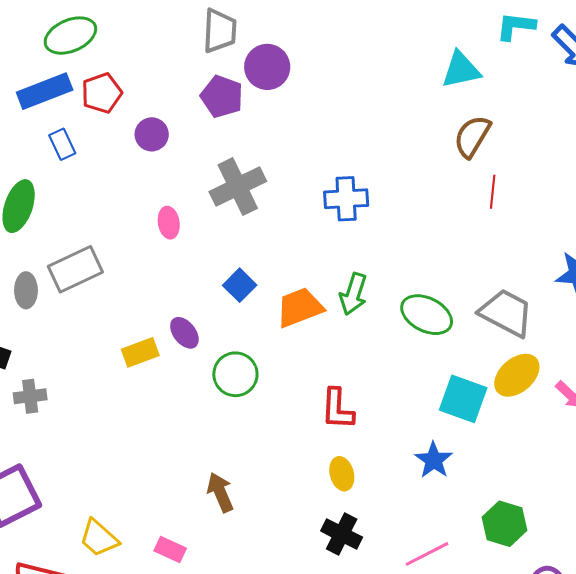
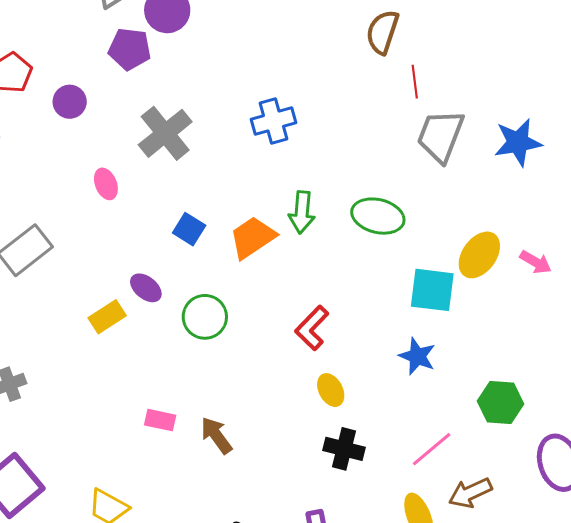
gray trapezoid: (506, 313) -> (441, 136), moved, turned -84
red L-shape: (337, 409) -> (312, 328), turned 54
pink rectangle: (170, 549) -> (160, 420), moved

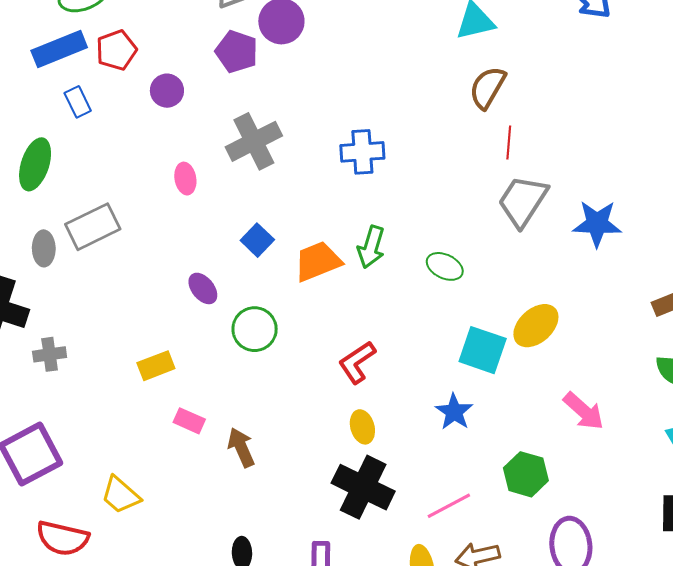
green ellipse: (378, 216) -> (445, 266), size x0.7
pink arrow: (536, 262) -> (584, 411), moved, size x1.4
yellow rectangle: (107, 317) -> (156, 366), moved
black cross: (344, 449) -> (363, 487), size x1.5

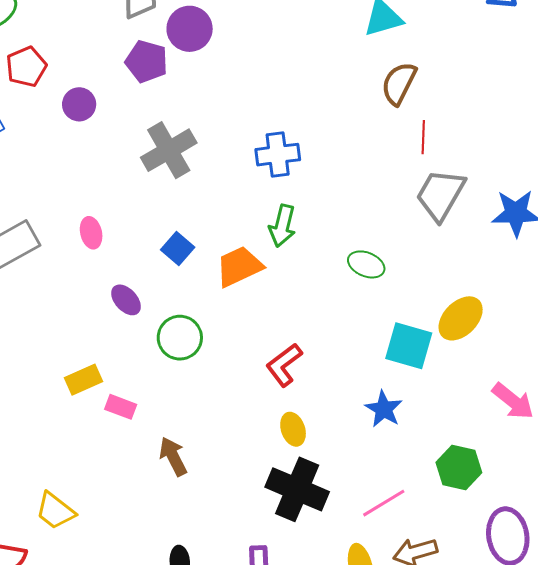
pink ellipse: (185, 179) -> (91, 233), moved
green arrow: (371, 247) -> (282, 226), moved
pink rectangle: (189, 421) -> (121, 407), moved

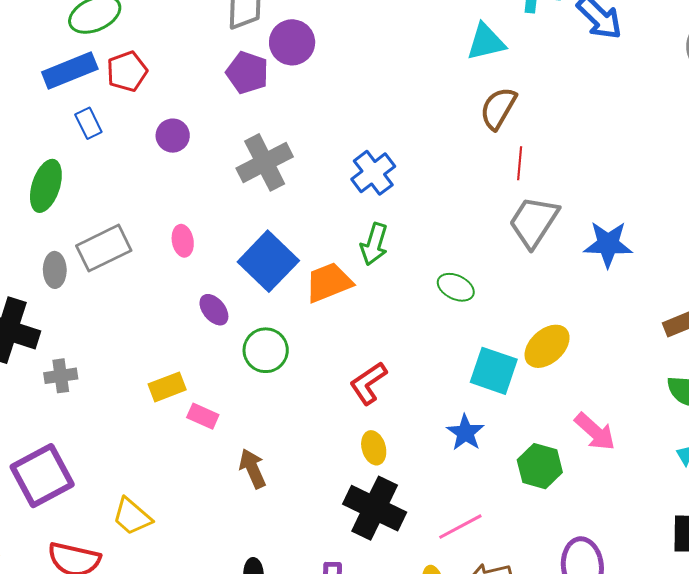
purple circle: (79, 104) -> (173, 136), moved
blue cross: (278, 155) -> (373, 173), turned -33
blue square: (178, 249) -> (268, 261), size x1.8
green hexagon: (459, 467) -> (540, 466), moved

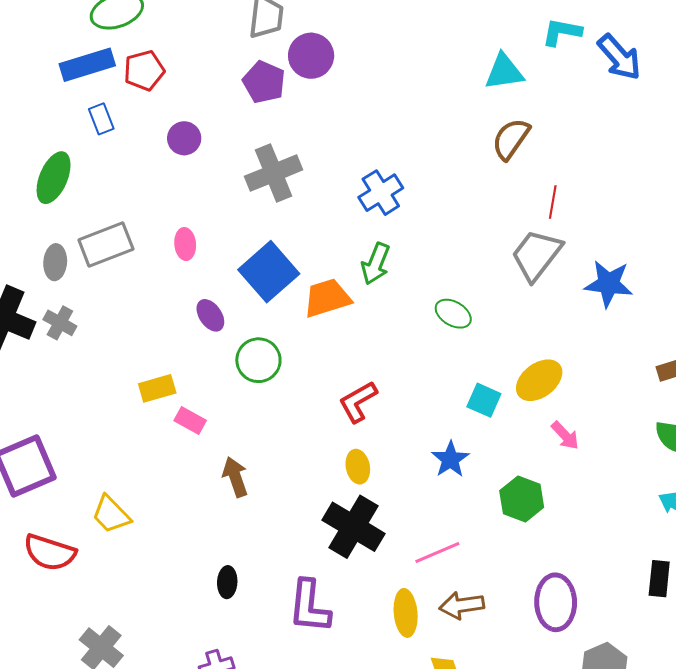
red line: (520, 163) -> (553, 202), moved
cyan square: (494, 371) -> (484, 400), size x0.7
gray cross: (61, 376) -> (60, 323), moved, turned 32
pink arrow: (595, 432) -> (565, 435), moved, size x0.7

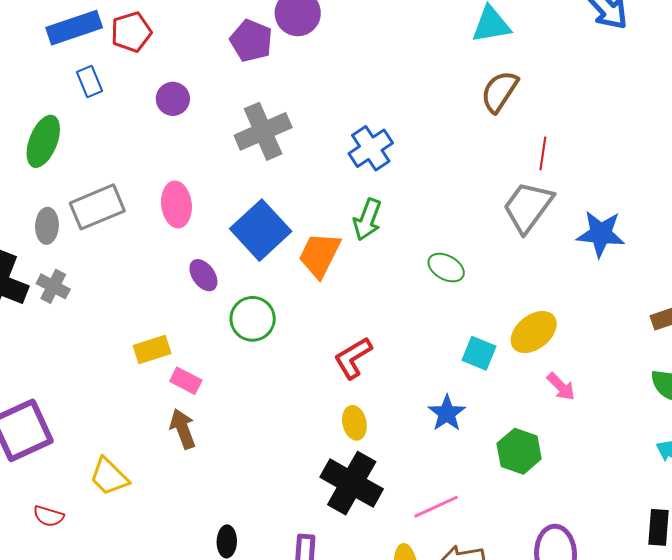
pink ellipse: (185, 244) -> (176, 204), size x1.4
orange trapezoid: (327, 298) -> (320, 255), turned -45
brown arrow: (235, 477) -> (183, 429), moved
red semicircle: (50, 552) -> (49, 516), size x0.6

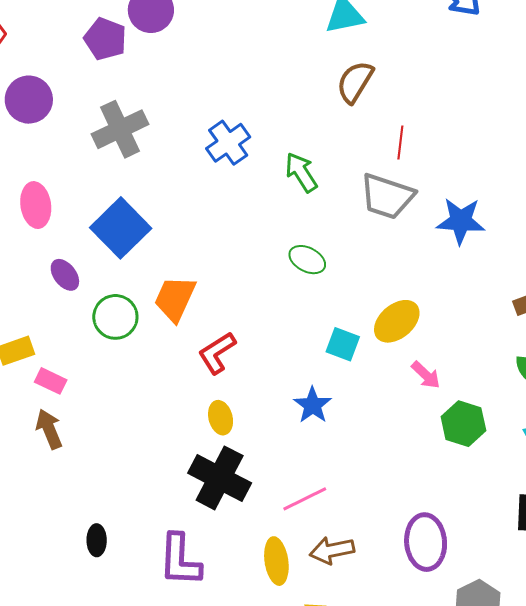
purple circle: (173, 99) -> (29, 100), size x1.4
gray trapezoid: (528, 207) -> (387, 196), turned -106
green arrow: (367, 220) -> (301, 172), moved, turned 129
orange trapezoid: (320, 255) -> (175, 299), moved
green hexagon: (519, 451) -> (463, 424), moved

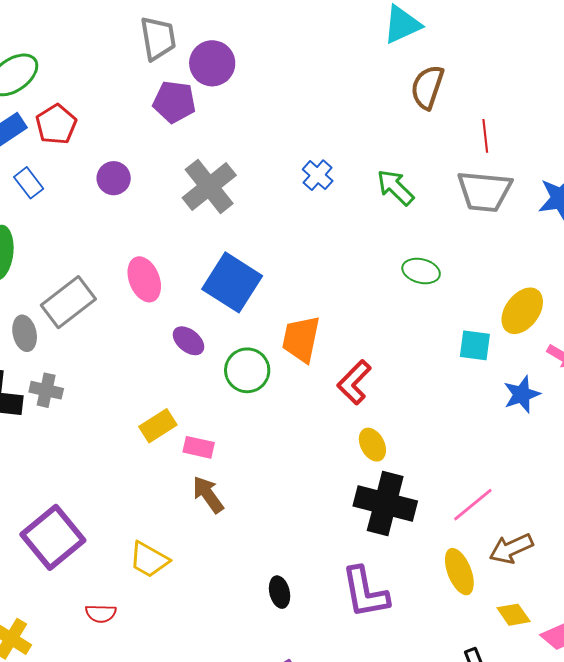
purple circle: (29, 100) -> (114, 178), size x0.7
blue cross: (228, 143) -> (318, 175), size x0.7
blue star: (313, 405) -> (522, 394), moved, turned 30

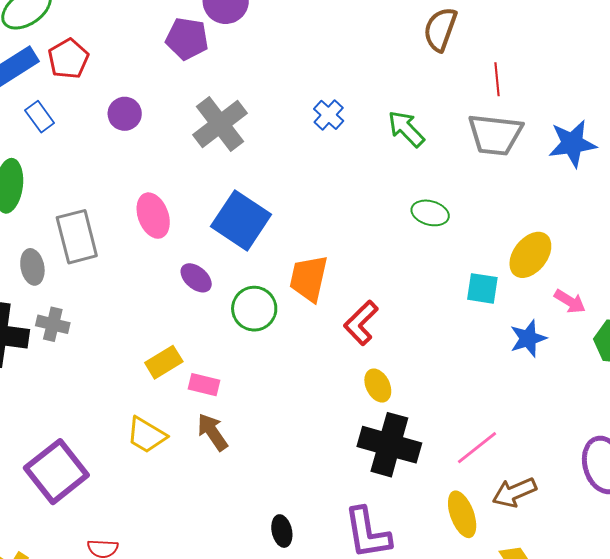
gray rectangle: (68, 302) -> (77, 237), turned -68
yellow trapezoid: (149, 560) -> (146, 435), moved

